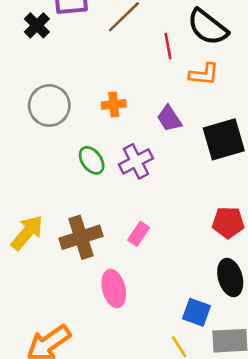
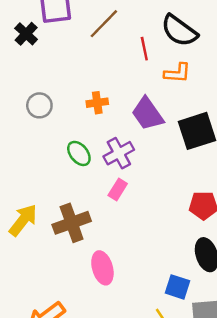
gray circle: (49, 105) -> (39, 105), size x0.7
purple trapezoid: (169, 119) -> (148, 114), size x1.4
pink rectangle: (139, 234) -> (118, 189), moved

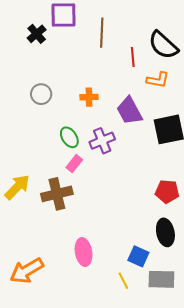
brown line: (104, 24) -> (102, 33), turned -48
pink rectangle: (118, 189) -> (74, 164), moved
pink ellipse: (102, 268) -> (84, 252), moved

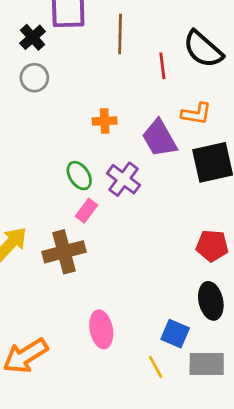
orange L-shape: (158, 80) -> (196, 114), moved
gray circle: (41, 94) -> (34, 78), moved
purple cross: (102, 141) -> (124, 179), turned -30

